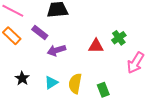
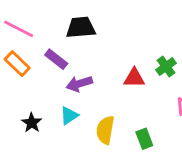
cyan triangle: (51, 82) -> (69, 116), moved

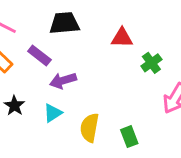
red triangle: (134, 78) -> (122, 38), moved
black star: (32, 123) -> (14, 106), moved

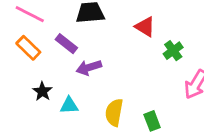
red triangle: (122, 38) -> (145, 27), turned 30
cyan triangle: (53, 113) -> (69, 105), moved, turned 30

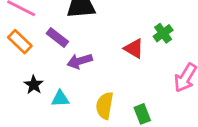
red triangle: (145, 27) -> (134, 49), moved
green cross: (173, 51) -> (163, 33), moved

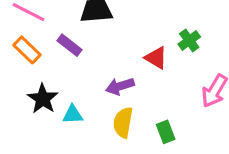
purple arrow: (80, 61) -> (120, 86), moved
black star: (34, 85) -> (43, 99), size x1.4

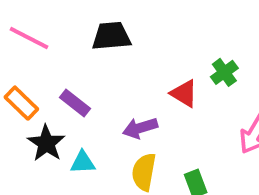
purple rectangle: (70, 45) -> (75, 103), moved
orange rectangle: (27, 50) -> (21, 103), moved

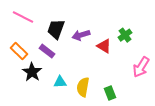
black trapezoid: (111, 36) -> (56, 29), moved, turned -65
purple arrow: (140, 128) -> (81, 35), moved
cyan triangle: (83, 162) -> (60, 82), moved

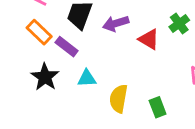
orange rectangle: (19, 51) -> (39, 32), moved
cyan triangle: (60, 82) -> (87, 78), moved

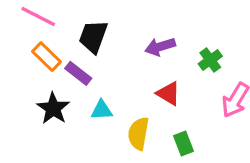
purple arrow: (116, 23) -> (160, 47), moved
green cross: (179, 23) -> (210, 60), moved
red triangle: (149, 39) -> (168, 93), moved

